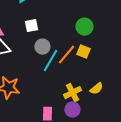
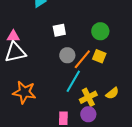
white square: (31, 26) -> (59, 30), moved
gray circle: (42, 47) -> (67, 55), moved
cyan line: (50, 61) -> (73, 81), moved

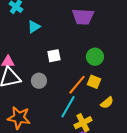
gray circle: (67, 55) -> (39, 81), moved
yellow semicircle: (112, 93) -> (107, 103), moved

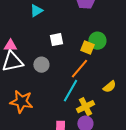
yellow square: (94, 82) -> (87, 48), moved

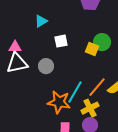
cyan triangle: (36, 11) -> (41, 21), moved
orange line: (79, 69) -> (97, 87), moved
orange star: (21, 102) -> (59, 102), moved

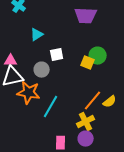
gray circle: (46, 66) -> (42, 70), moved
cyan line: (75, 92) -> (51, 107), moved
orange star: (59, 102) -> (29, 93), moved

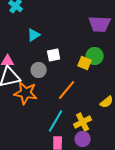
purple trapezoid: (86, 16) -> (100, 24), moved
orange line: (93, 101) -> (67, 90), moved
cyan line: (51, 107) -> (56, 121), moved

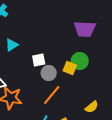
cyan triangle: (34, 35) -> (12, 45), moved
gray circle: (39, 70) -> (49, 73), moved

